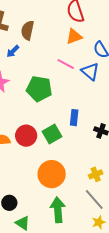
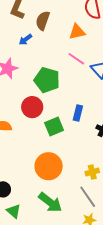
orange triangle: (74, 36) -> (77, 32), moved
red circle: (26, 136) -> (32, 107), moved
green arrow: (58, 210) -> (50, 202), turned 125

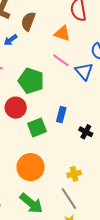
orange triangle: (77, 32) -> (62, 33), turned 30

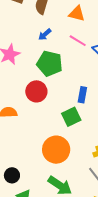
blue arrow: (11, 40) -> (45, 35), moved
green square: (37, 128) -> (71, 117), moved

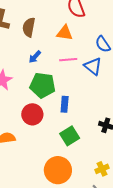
pink line: (78, 41) -> (68, 60), turned -30
blue rectangle: (82, 95) -> (65, 104), moved

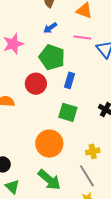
green square: (70, 136) -> (68, 112), turned 36

